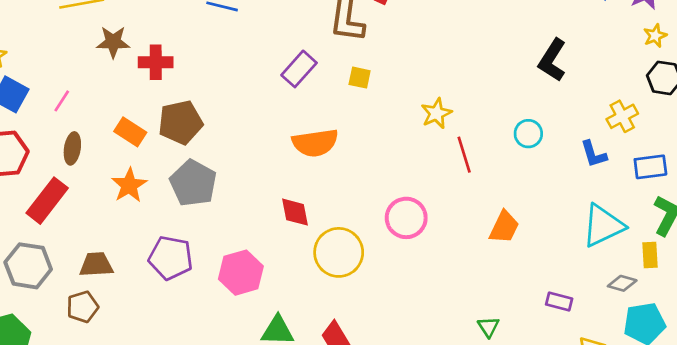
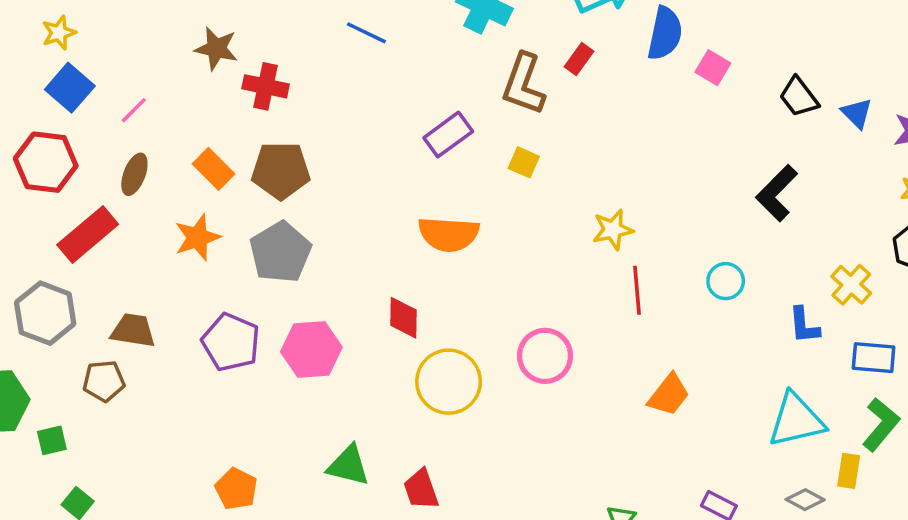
yellow cross: (622, 116) -> (851, 285), turned -32
pink hexagon: (241, 273) -> (311, 350), moved

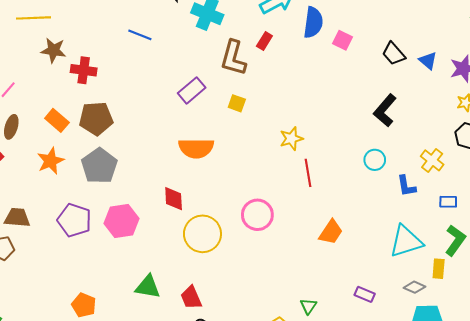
cyan circle: (726, 281) -> (375, 160), moved
blue rectangle: (874, 358) -> (448, 202), size x0.7

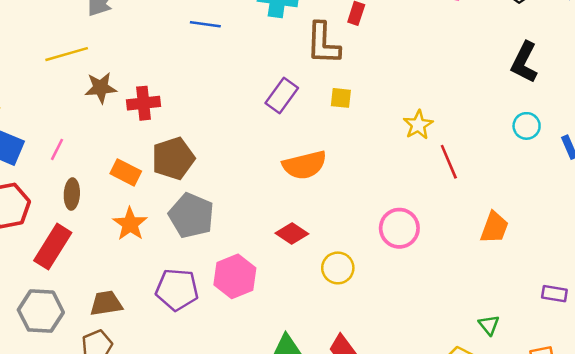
blue line: (140, 35) -> (205, 24), moved
red diamond: (174, 199) -> (292, 233), turned -40
yellow circle: (202, 234) -> (338, 268), size x0.7

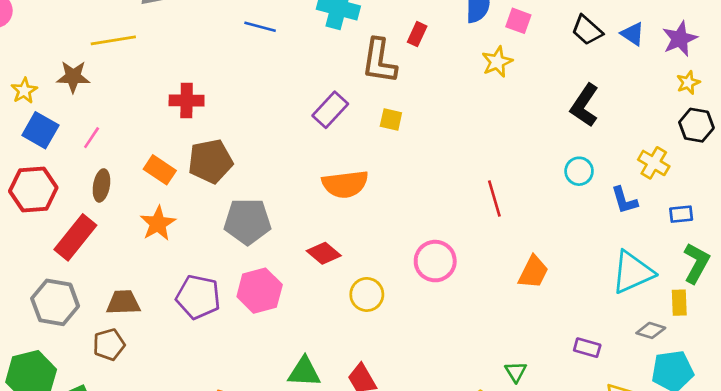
brown star: (101, 88) -> (73, 77), moved
yellow star: (418, 125) -> (497, 62), moved
gray pentagon: (191, 216) -> (247, 221), moved, turned -30

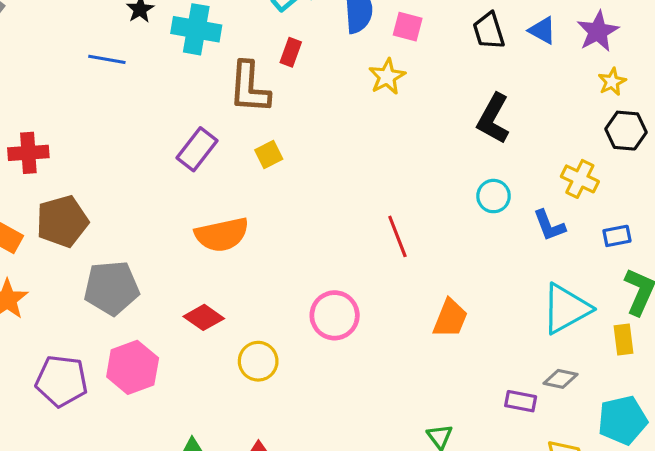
black trapezoid: (587, 30) -> (489, 31), turned 36
yellow square: (391, 119) -> (269, 155), turned -35
gray diamond: (651, 330) -> (561, 379), moved

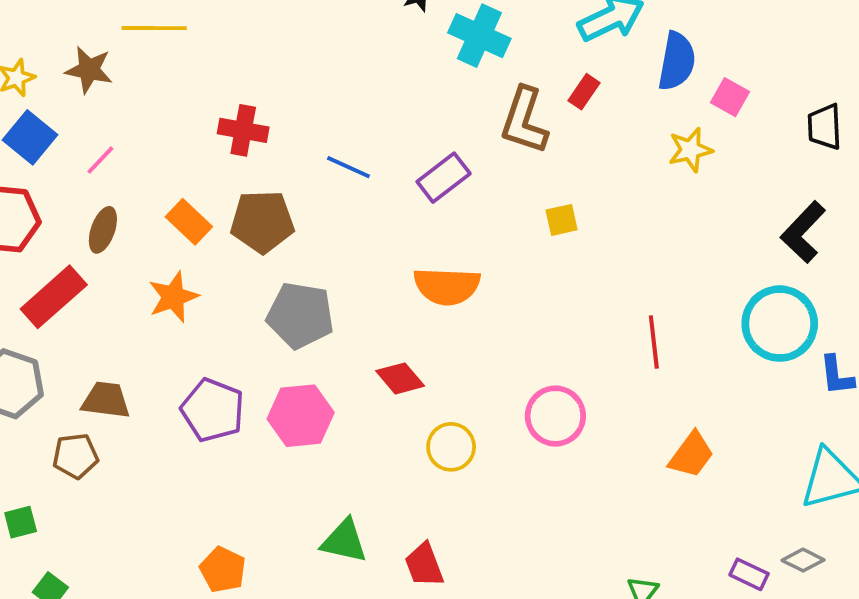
blue line: (107, 59) -> (348, 167), moved
yellow square: (269, 155) -> (562, 220), moved
cyan circle: (494, 196) -> (780, 324), size x1.8

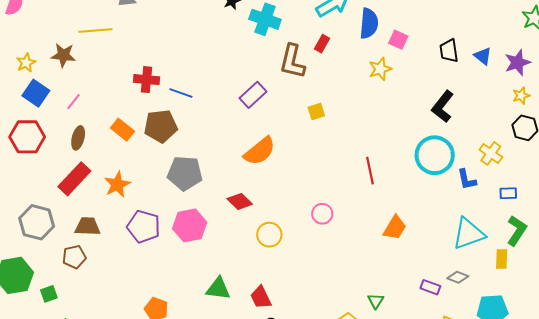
blue line: (348, 167) -> (181, 93), moved
orange semicircle: (447, 286) -> (260, 151), turned -36
red rectangle: (54, 297) -> (74, 179), moved
orange star: (173, 297) -> (117, 184), moved
pink circle: (555, 416) -> (322, 214), size x0.7

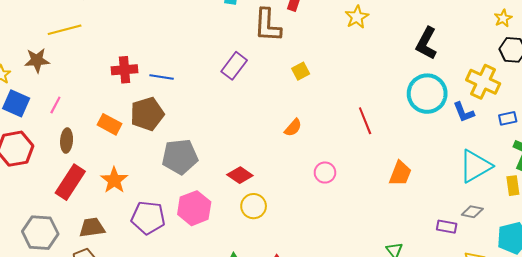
orange semicircle: (260, 151) -> (293, 128), moved, size x0.6
yellow cross: (491, 153) -> (483, 82), size x1.4
yellow circle: (269, 235) -> (254, 206), moved

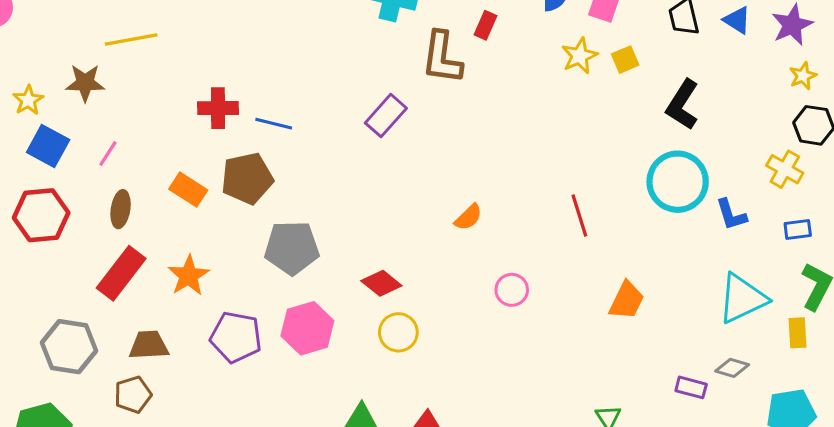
yellow square: (301, 71) -> (625, 60), moved
yellow cross: (483, 82) -> (785, 169), moved, size x0.7

